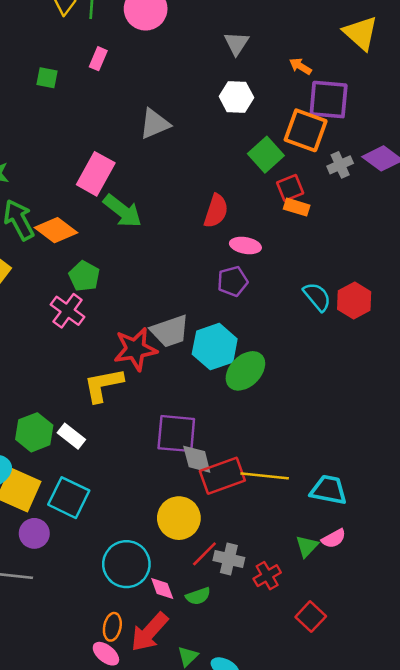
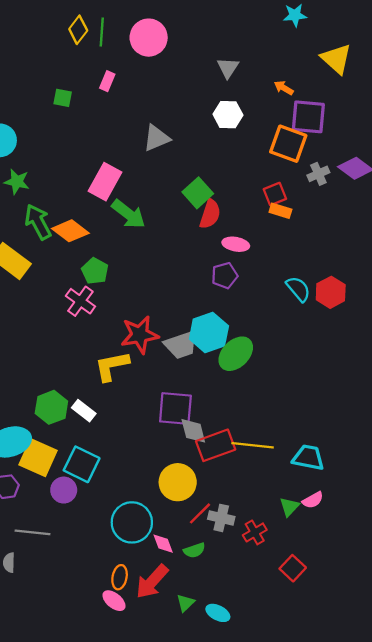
green square: (266, 155) -> (198, 193), moved
gray trapezoid: (170, 331) -> (181, 345), moved
purple circle: (34, 533) -> (64, 490), moved

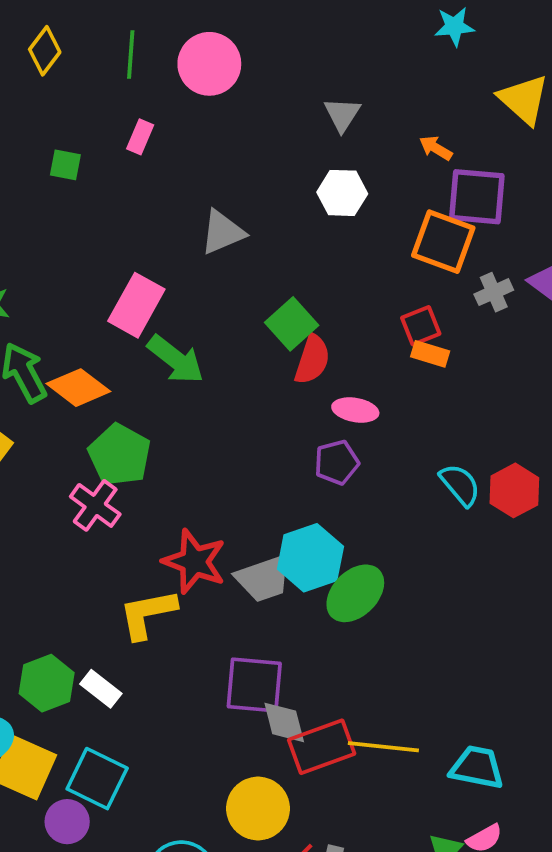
yellow diamond: (78, 30) -> (45, 51), moved
green pentagon: (95, 271) -> (120, 455), size x1.4
red star: (140, 335) -> (194, 562), turned 30

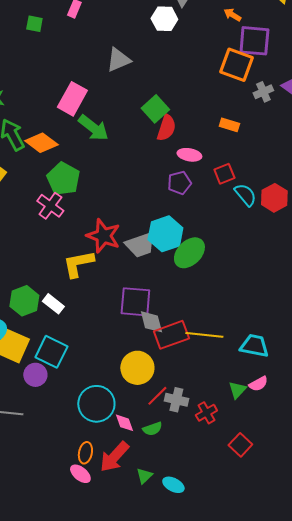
white hexagon: (342, 193) -> (164, 19), moved
red square: (421, 326) -> (224, 174), moved

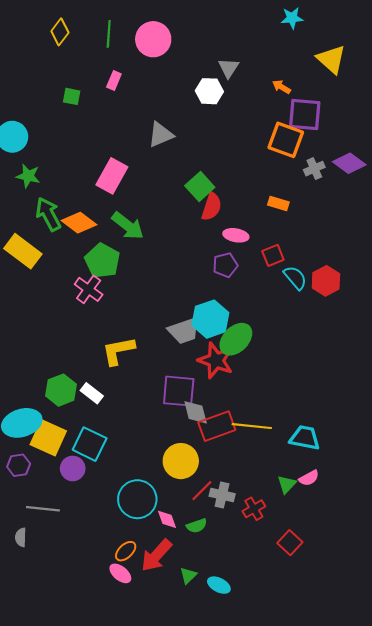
green arrow: (93, 128) -> (128, 226), moved
red star: (103, 236) -> (216, 360), moved
orange ellipse: (85, 453) -> (126, 551), turned 35

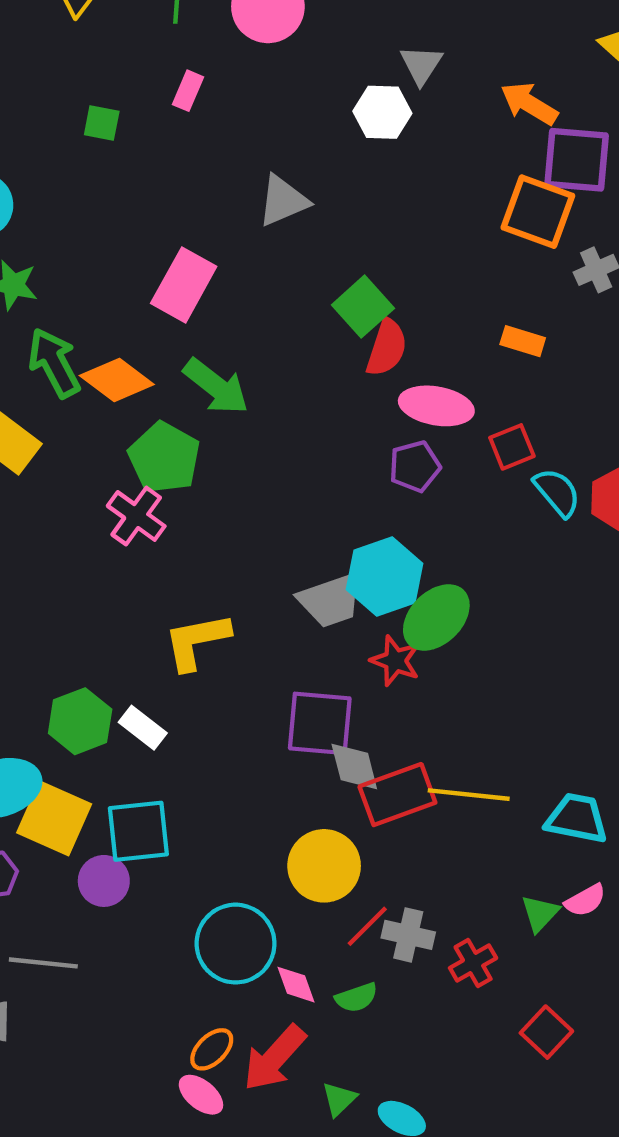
orange arrow: (281, 87) -> (529, 104), size x1.5
pink ellipse: (236, 235) -> (436, 406), size x1.4
red star: (216, 360) -> (395, 661), size x0.7
cyan square: (90, 444) -> (138, 831), turned -32

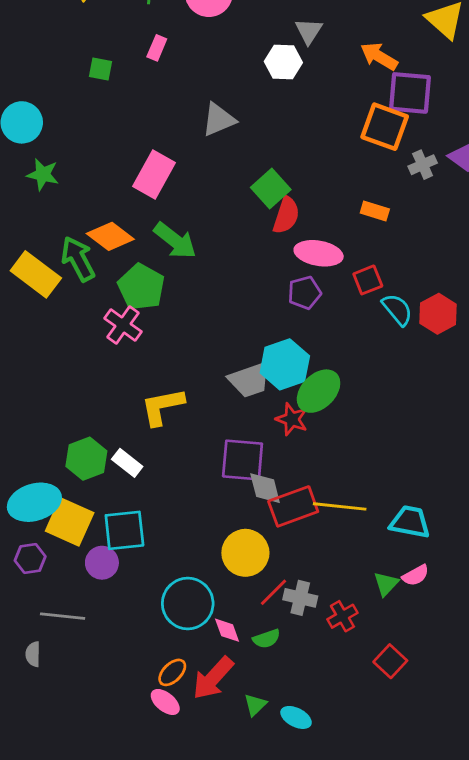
green arrow: (54, 363) -> (78, 259), moved

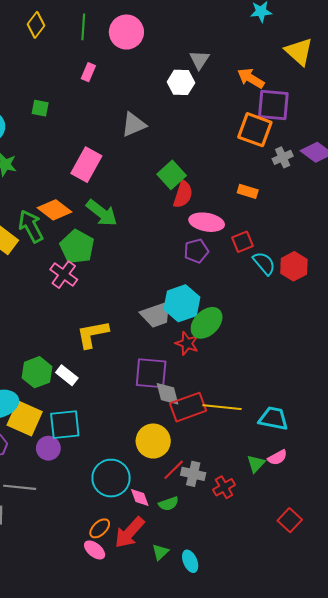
green square: (101, 69) -> (40, 108), moved
red square: (390, 661) -> (290, 520), moved
cyan ellipse: (296, 717) -> (190, 561), turned 40

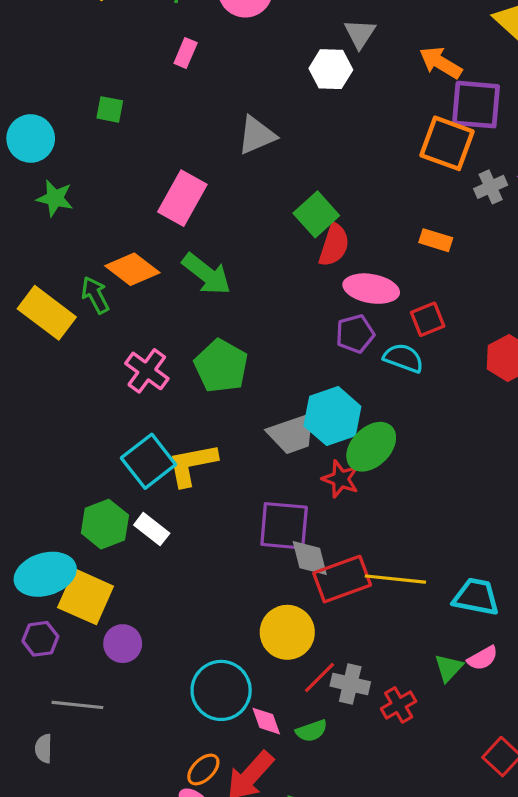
green arrow: (31, 226) -> (95, 295), size x0.7
green pentagon: (77, 247) -> (221, 366), moved
cyan semicircle: (264, 263) -> (403, 358), moved, turned -30
cyan square: (65, 425) -> (148, 461), moved, turned -32

